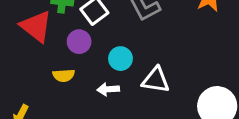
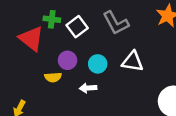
purple circle: (79, 42) -> (68, 60), moved
white triangle: (156, 80) -> (133, 61), moved

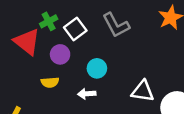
green cross: (52, 19) -> (49, 21), turned -35
purple circle: (68, 60) -> (60, 54), moved
white triangle: (133, 61) -> (143, 91), moved

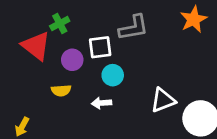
gray L-shape: (116, 25) -> (134, 28), turned -72
white square: (75, 29) -> (100, 47), moved, turned 30
white triangle: (143, 91) -> (163, 100), turned -30

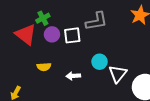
purple circle: (72, 60) -> (52, 34), moved
cyan circle: (113, 75) -> (100, 62), moved
white triangle: (163, 100) -> (118, 74), turned -30

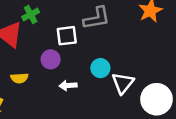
purple circle: (52, 34) -> (51, 59), moved
yellow semicircle: (44, 67) -> (19, 78), moved

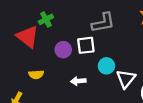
white square: (67, 36) -> (86, 45), moved
purple circle: (51, 59) -> (63, 50), moved

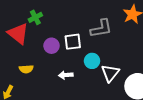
gray L-shape: (103, 23) -> (101, 28), moved

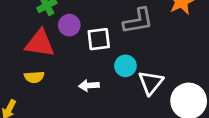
red triangle: (18, 34) -> (40, 43), moved, turned -30
purple circle: (52, 46) -> (69, 25), moved

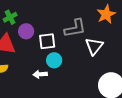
cyan circle: (125, 66) -> (54, 60), moved
white triangle: (151, 83) -> (94, 46), moved

